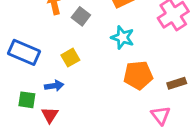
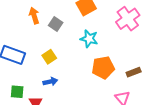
blue arrow: (54, 86) -> (50, 82), moved

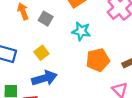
blue arrow: (50, 82) -> (44, 78), size x1.6

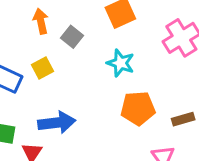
yellow square: (41, 53) -> (42, 68), moved

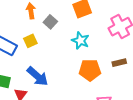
brown rectangle: (183, 119) -> (119, 63), moved
blue arrow: (57, 123) -> (37, 76), turned 45

